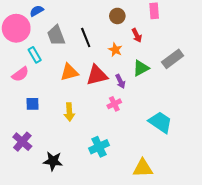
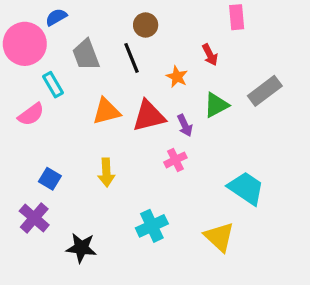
brown circle: (117, 16) -> (146, 25), moved
blue square: (33, 104) -> (50, 179), moved, turned 32
yellow triangle: (143, 168) -> (219, 237), moved, turned 45

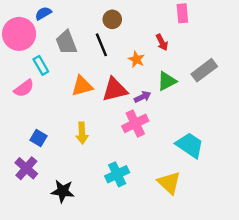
purple arrow: (185, 125) -> (142, 97), turned -91
pink cross: (175, 160) -> (135, 123), size x1.5

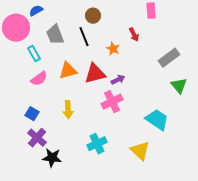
green triangle: (167, 81) -> (179, 86), moved, turned -42
pink semicircle: (24, 88) -> (39, 79), moved
purple cross: (26, 168) -> (37, 138), moved

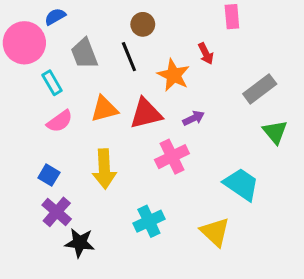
orange star: (113, 49) -> (174, 75), size x1.5
purple arrow: (118, 80) -> (194, 118), moved
yellow arrow: (68, 110) -> (104, 169), size x1.4

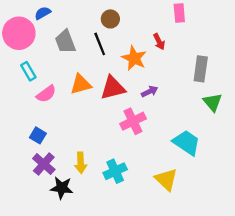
cyan rectangle: (52, 83) -> (28, 71), moved
gray rectangle: (260, 89) -> (201, 69), turned -45
yellow arrow: (104, 169) -> (81, 163), moved, size x0.7

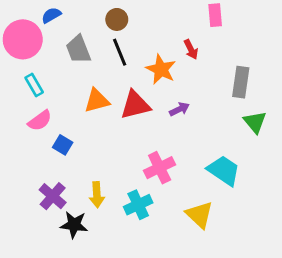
brown circle: (110, 19) -> (117, 19), moved
pink semicircle: (46, 94) -> (40, 121), moved
pink cross: (133, 121) -> (160, 168), moved
blue square: (38, 135) -> (63, 145), moved

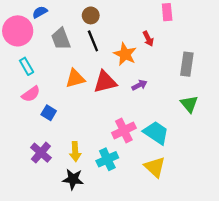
green triangle: (255, 122) -> (189, 104), moved
cyan trapezoid: (224, 170) -> (156, 133), moved
black star: (74, 225) -> (73, 179), moved

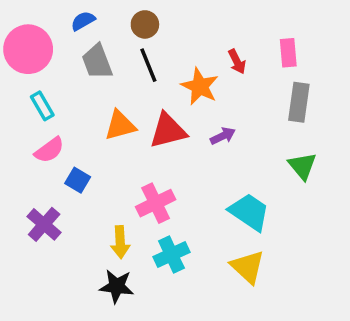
blue semicircle: (40, 12) -> (83, 21), moved
pink rectangle: (167, 12) -> (288, 53), moved
pink cross: (124, 130) -> (156, 203), moved
purple cross: (41, 153) -> (44, 224), moved

